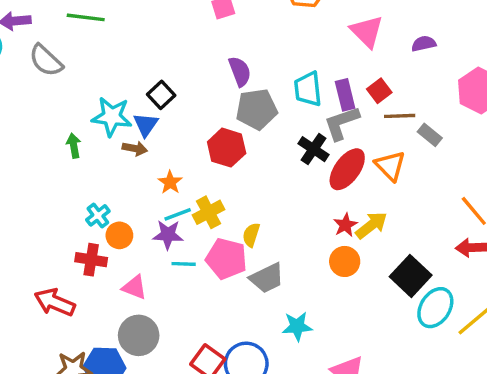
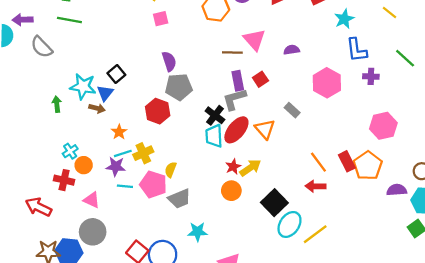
cyan trapezoid: (308, 89) -> (214, 136), moved
brown line: (400, 116) -> (232, 53), moved

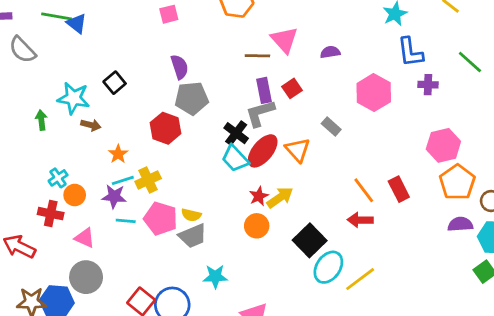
blue triangle: (105, 93) -> (77, 23), moved, turned -30
cyan trapezoid: (214, 136) -> (235, 158), turned -40
orange pentagon: (368, 166) -> (457, 182), moved
yellow semicircle: (171, 170) -> (191, 215), moved, turned -98

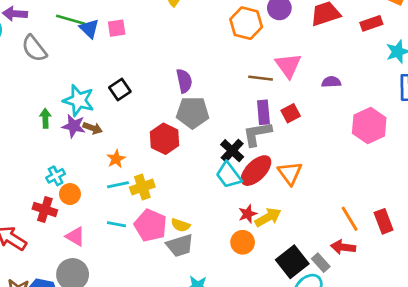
pink square: (169, 14) -> (117, 28), moved
gray rectangle: (331, 126) -> (321, 263), moved
purple star: (114, 196) -> (74, 126), moved

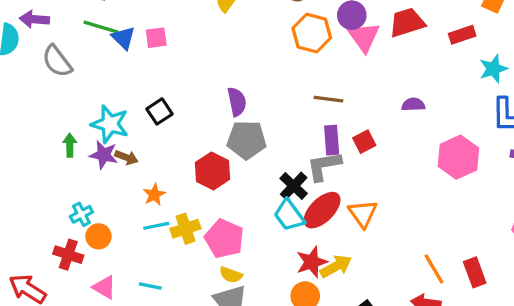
pink triangle: (288, 65) -> (364, 37), moved
red star: (248, 214) -> (312, 262), size x1.4
cyan line: (117, 224) -> (150, 286), moved
pink pentagon: (151, 225) -> (224, 239), moved

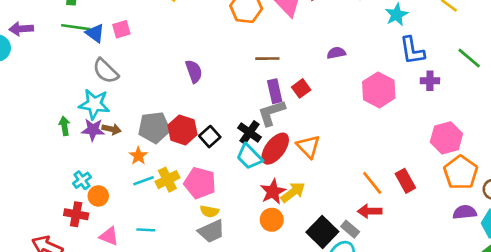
gray semicircle: (57, 61) -> (106, 71), moved
black square: (160, 111) -> (210, 137), moved
gray pentagon: (247, 140) -> (154, 127), moved

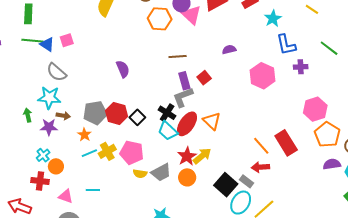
purple star: (93, 130) -> (49, 127), moved
red rectangle: (405, 181) -> (286, 143), size x1.4
gray trapezoid: (211, 231) -> (161, 172), moved

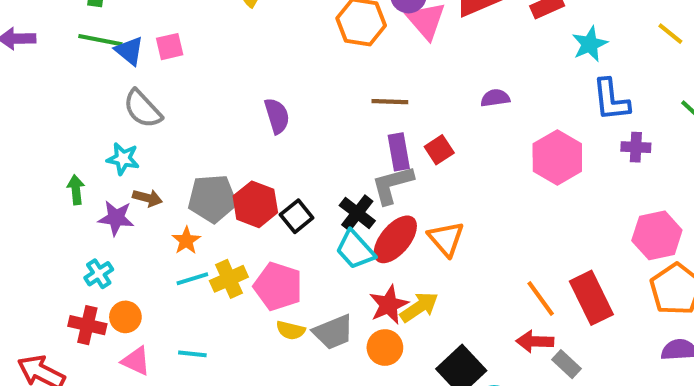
cyan star: (49, 98) -> (123, 159), size x0.7
orange circle: (56, 166) -> (125, 317), moved
gray rectangle: (246, 181) -> (566, 364), moved

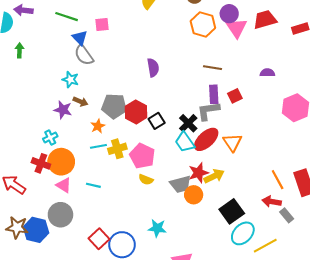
blue triangle: (129, 51) -> (80, 38), moved
green arrow: (76, 190) -> (19, 50), moved
orange circle: (125, 317) -> (61, 162), size x1.6
gray trapezoid: (333, 332) -> (181, 184), moved

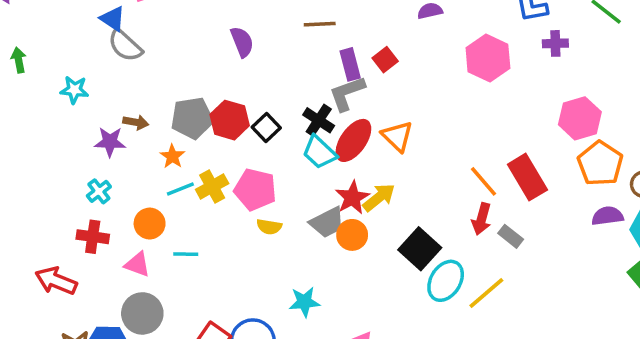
brown line: (212, 68) -> (320, 24), moved
cyan star: (70, 80) -> (74, 90), moved
orange circle: (61, 162) -> (150, 224), moved, size x0.7
red arrow: (272, 202) -> (482, 219), turned -72

